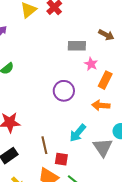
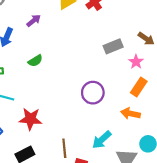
gray rectangle: (77, 46) -> (113, 46), turned -30
pink star: (91, 64) -> (136, 62), moved

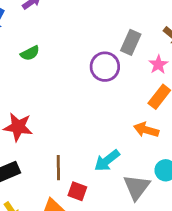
gray rectangle: (113, 46) -> (131, 42), turned -48
purple circle: (93, 93) -> (105, 67), moved

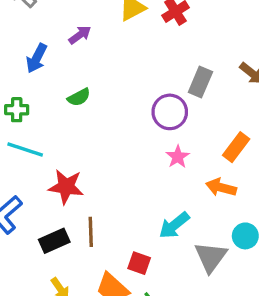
pink star: (158, 64) -> (178, 157), moved
brown line: (58, 168) -> (91, 232), moved

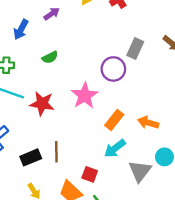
orange rectangle: (236, 147) -> (114, 120), moved
pink star: (178, 157) -> (85, 96), moved, size x1.6
red star: (66, 187) -> (42, 104), moved

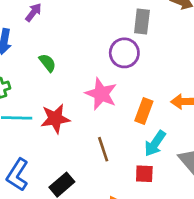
green semicircle: (50, 57) -> (47, 63), turned -84
brown line: (56, 152) -> (103, 149), moved
red square: (90, 174) -> (144, 174), moved

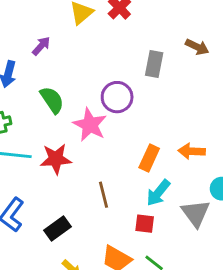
purple circle: (124, 53) -> (117, 97), moved
green semicircle: (47, 63) -> (52, 100), size x1.4
pink star: (101, 94) -> (90, 125), moved

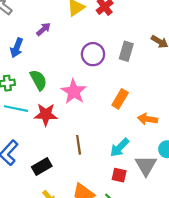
purple circle: (117, 97) -> (93, 54), moved
green semicircle: (52, 100) -> (38, 80), moved
orange rectangle: (149, 158) -> (120, 99), moved
red square: (145, 224) -> (119, 175), moved

